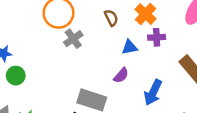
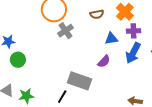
brown semicircle: (111, 18) -> (97, 14), turned 104
blue arrow: (153, 92) -> (133, 53), moved

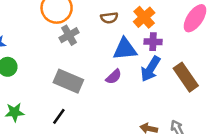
blue triangle: (111, 39) -> (125, 49), size x1.5
gray rectangle: (80, 81) -> (68, 81), moved

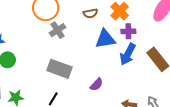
purple semicircle: (114, 77) -> (96, 85), moved

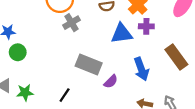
blue arrow: (128, 54) -> (141, 69), moved, turned -50
gray rectangle: (59, 69) -> (89, 65), moved

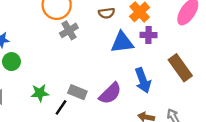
gray rectangle: (89, 65) -> (77, 92), moved, size x0.7
purple semicircle: (111, 81) -> (110, 93), size x1.5
green star: (25, 92) -> (40, 93), moved

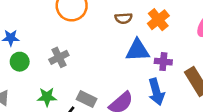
gray cross: (69, 30) -> (59, 57), moved
purple cross: (149, 35) -> (163, 62), moved

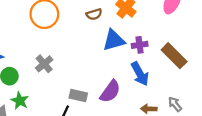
green star: (47, 97) -> (20, 101), moved, turned -30

